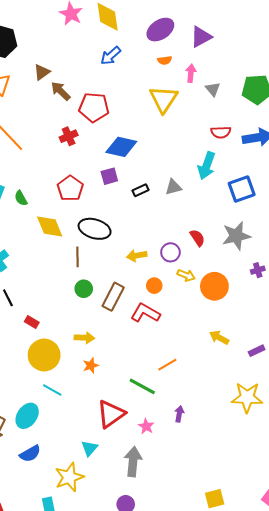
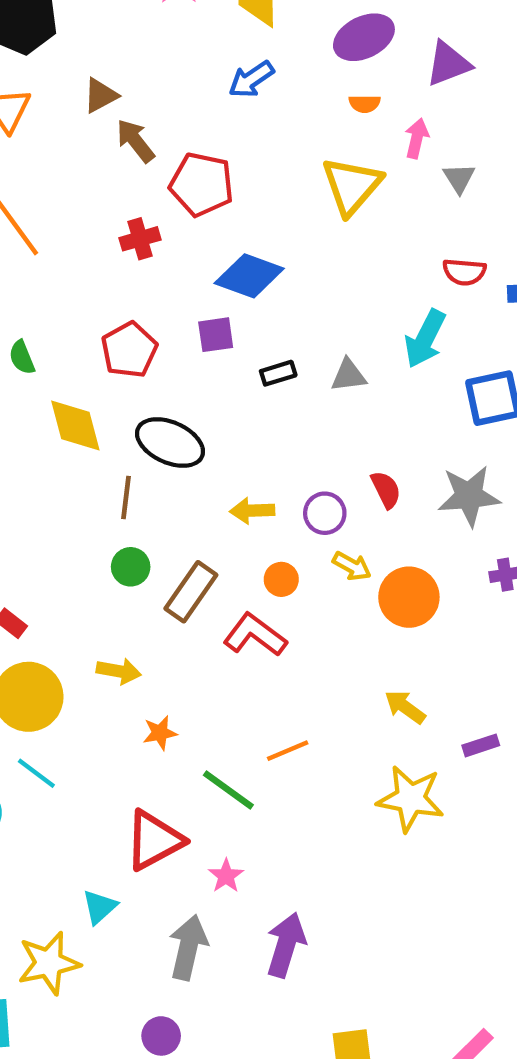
orange star: (91, 366) -> (160, 733), moved
yellow star: (247, 397) -> (411, 799), moved
purple arrow: (179, 414) -> (286, 945), moved, size x1.8

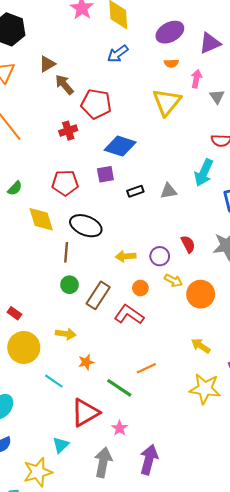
red pentagon: (129, 350) -> (65, 183), turned 30
green semicircle: (22, 357) -> (15, 188), turned -112
cyan line: (36, 773) -> (54, 381), moved

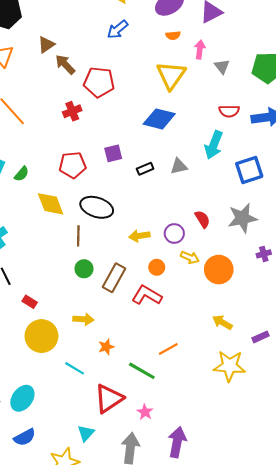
blue diamond: (120, 146) -> (159, 119), moved

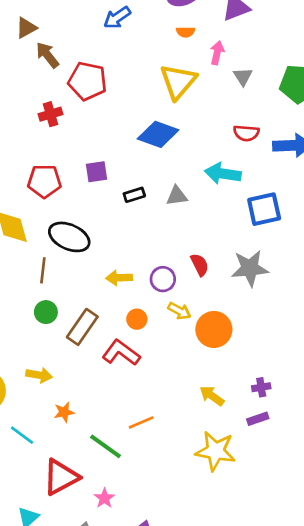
cyan arrow: (214, 145) -> (223, 174), turned 72
purple cross: (264, 254) -> (261, 387), moved

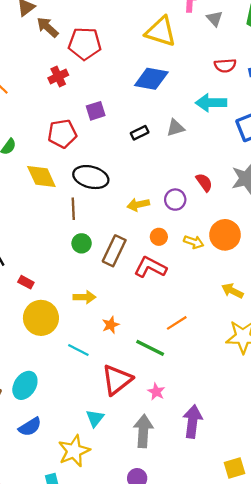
yellow triangle: (178, 81) -> (161, 31), turned -44
purple square: (96, 172) -> (96, 111), moved
yellow arrow: (179, 311) -> (194, 242), moved

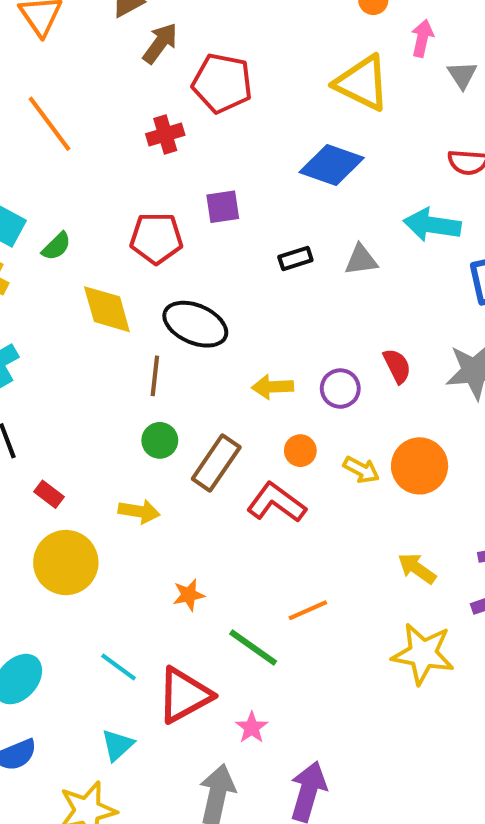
brown arrow: (47, 27) -> (160, 43), turned 75
yellow arrow: (84, 297) -> (139, 511), moved
cyan line: (78, 350) -> (119, 667), moved
cyan triangle: (95, 418) -> (117, 745), moved

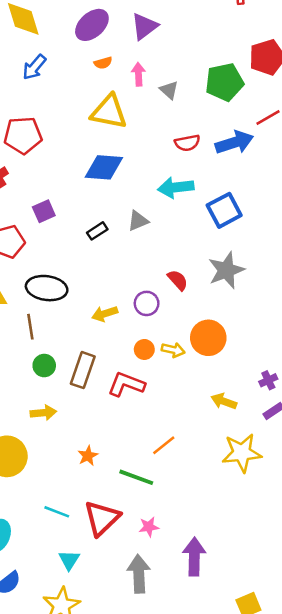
orange circle: (300, 451) -> (144, 349), moved
pink star: (252, 728) -> (149, 527), turned -30

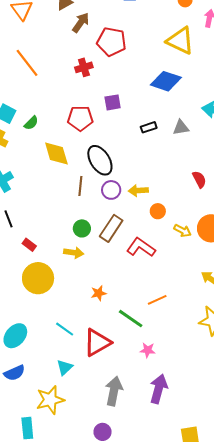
black ellipse: (47, 288) -> (100, 160), turned 36
purple circle: (147, 303) -> (111, 190), moved
orange circle: (144, 349) -> (158, 211), moved
green circle: (44, 366) -> (82, 228), moved
pink star: (149, 527) -> (148, 350), moved

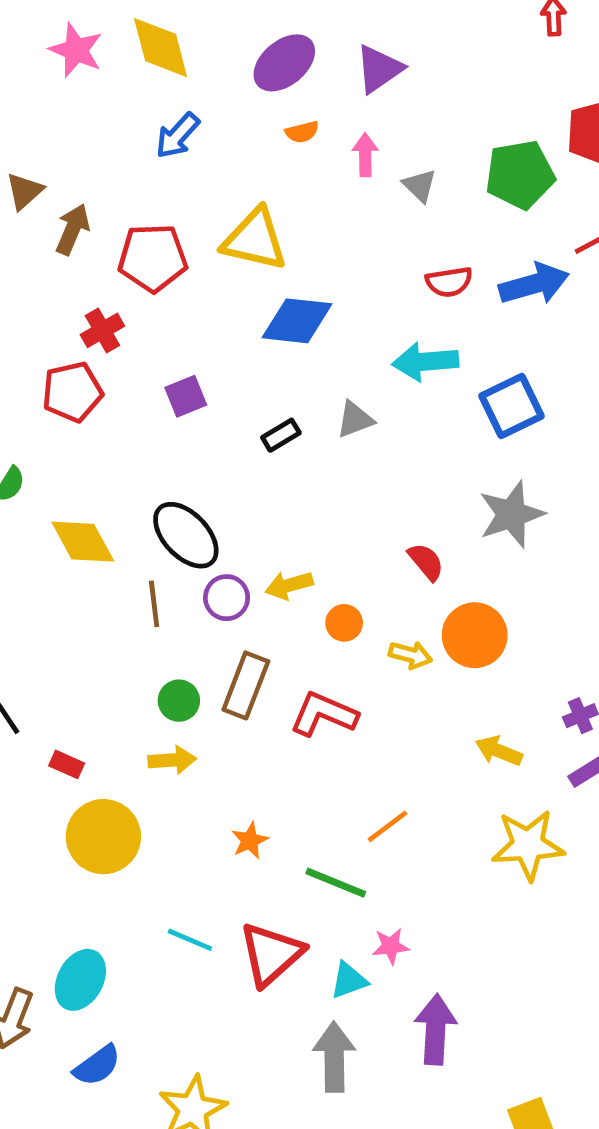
yellow triangle: (180, 41) -> (255, 240), moved
red pentagon: (80, 118) -> (72, 392), moved
red semicircle: (199, 179) -> (426, 562), moved
cyan triangle: (65, 367) -> (349, 980), moved, turned 36

